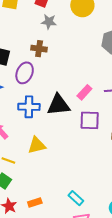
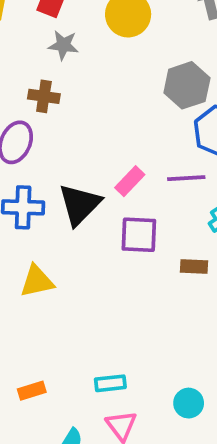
black triangle: (58, 105) -> (80, 204), turned -40
cyan rectangle: (76, 198) -> (110, 383), turned -49

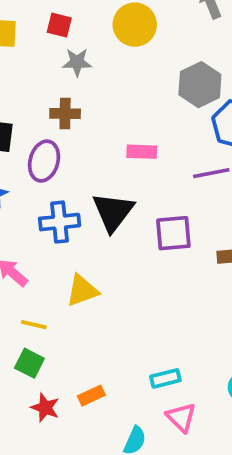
pink rectangle: (130, 181) -> (142, 152), moved, turned 56

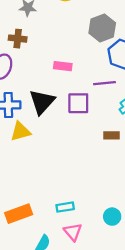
purple square: (173, 233) -> (78, 103), moved
yellow triangle: (82, 291) -> (20, 131), moved
orange rectangle: (91, 396) -> (19, 214), size x1.6

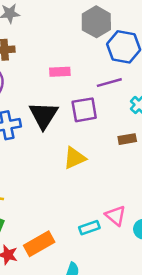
yellow triangle: (20, 131) -> (75, 158), moved
pink triangle: (73, 232) -> (116, 216), moved

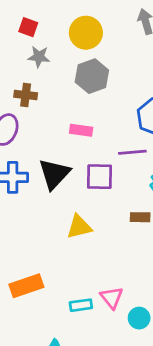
gray hexagon: (96, 22) -> (92, 76), moved
orange rectangle: (39, 244) -> (26, 286), moved

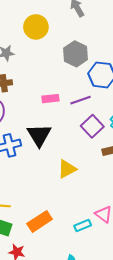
gray hexagon: (92, 76) -> (76, 54), moved
purple line: (132, 152) -> (80, 100), moved
purple square: (100, 177) -> (92, 126), moved, turned -30

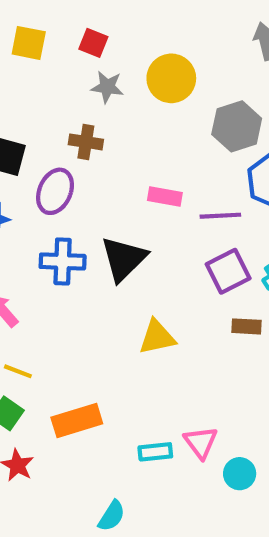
yellow circle: (36, 27) -> (171, 78), moved

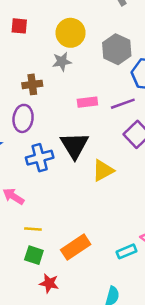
gray star: (107, 87) -> (62, 62), moved
yellow triangle: (157, 337) -> (103, 170), moved

